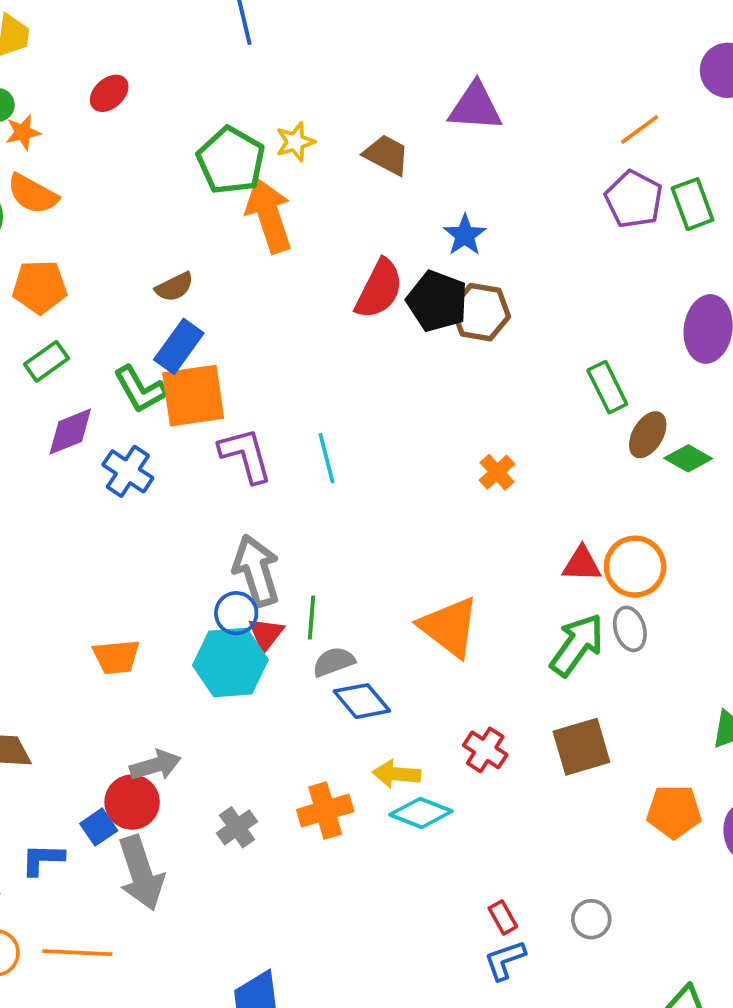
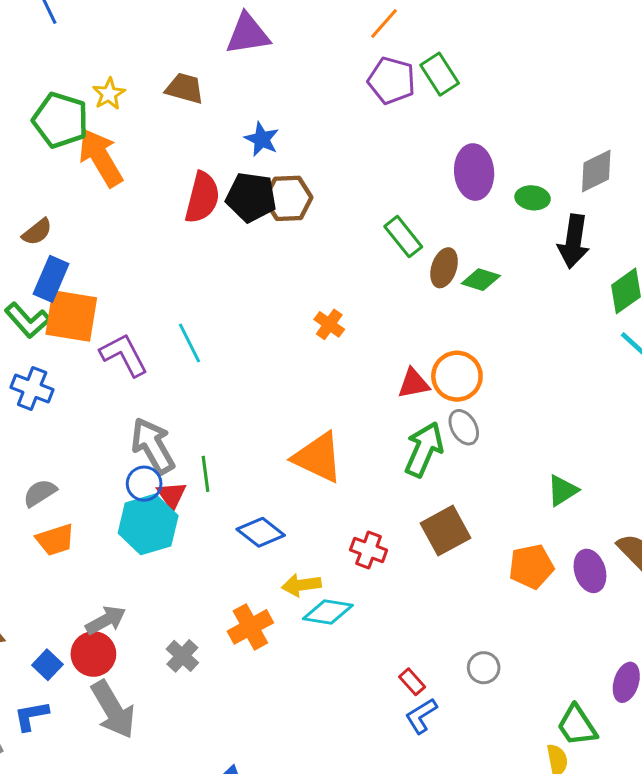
orange square: (193, 396) -> (71, 316), turned 30
gray semicircle: (334, 662) -> (40, 493), moved
blue square: (99, 827) -> (47, 665), moved

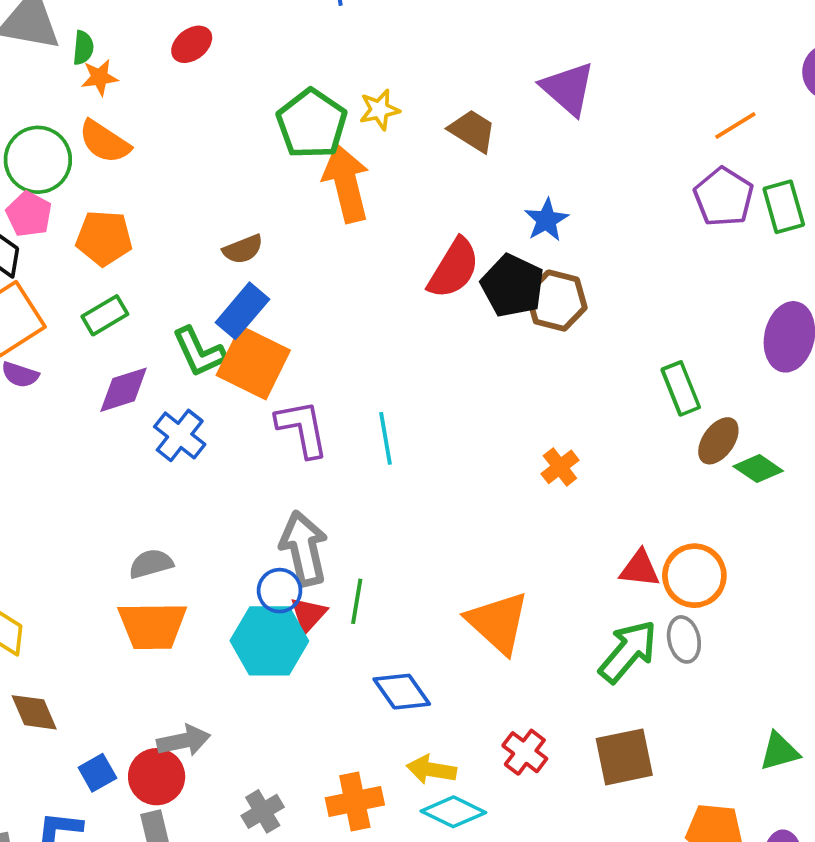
purple triangle: (248, 34) -> (568, 89), turned 33
orange trapezoid: (55, 540) -> (152, 626), size x1.4

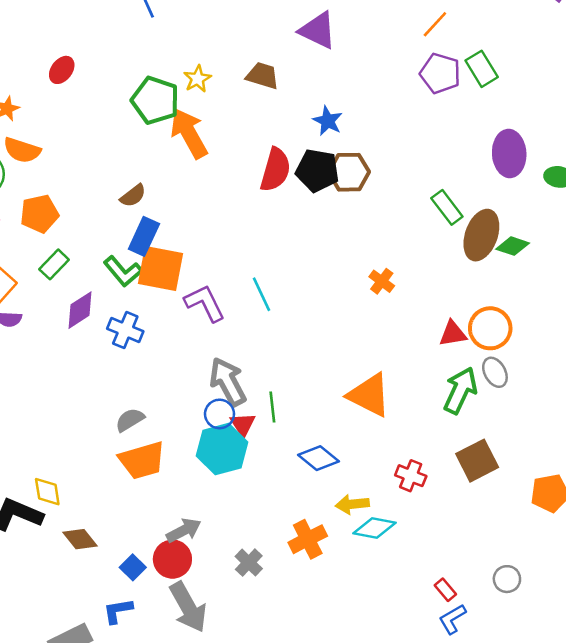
brown ellipse: (718, 441) -> (481, 235), size x1.5

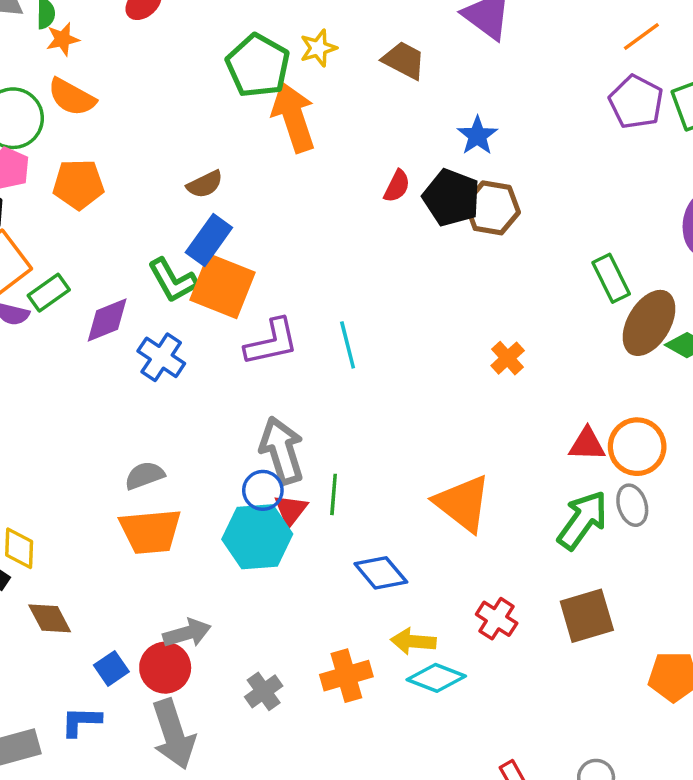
red semicircle: (275, 170) -> (397, 186), size x0.6
green rectangle: (54, 264) -> (49, 293), moved
purple L-shape: (205, 303) -> (272, 342), turned 93

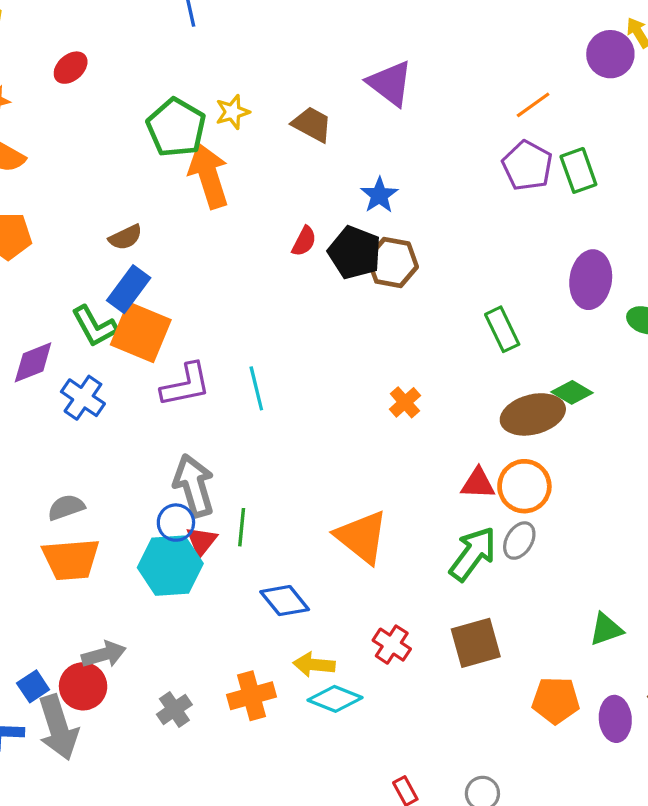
brown ellipse: (649, 323) -> (533, 414), moved, turned 44
gray ellipse: (632, 505) -> (519, 541), turned 48
gray arrow: (174, 734) -> (58, 728), moved

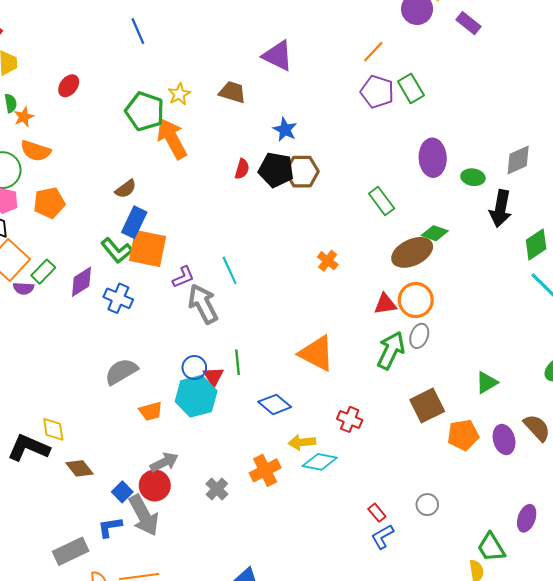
purple L-shape: (186, 385) -> (183, 277), size x0.7
gray arrow: (194, 486) -> (203, 304), moved
gray semicircle: (66, 507) -> (121, 372), size x1.4
orange trapezoid: (71, 559) -> (151, 411), moved, size x0.6
brown square: (476, 643) -> (427, 405), moved

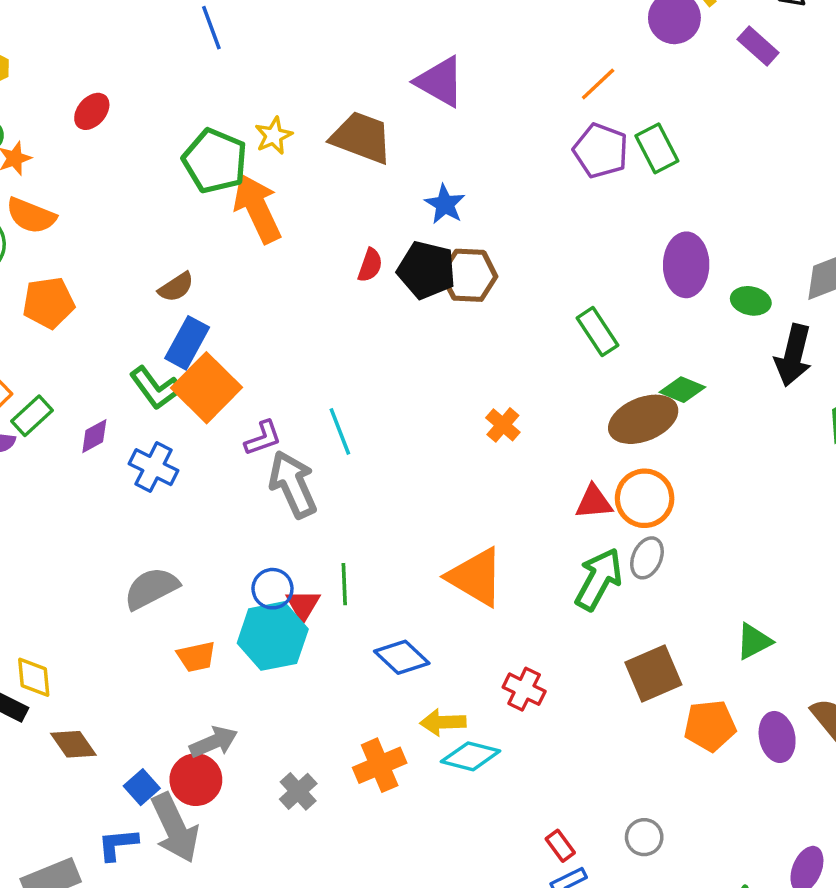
brown trapezoid: (232, 92) -> (361, 137), size x1.4
orange square: (147, 249) -> (206, 388), turned 30
purple diamond: (81, 282) -> (94, 436), size x0.7

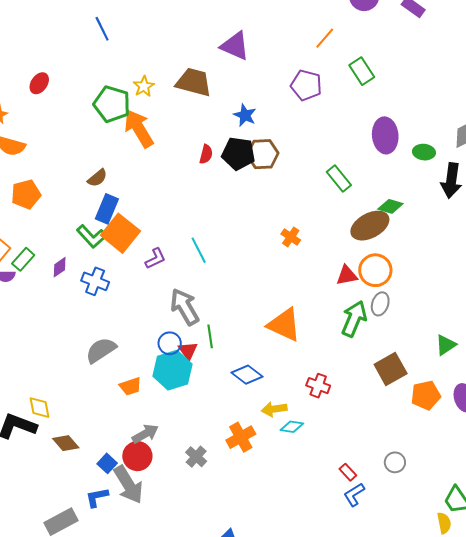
purple pentagon: (601, 151) -> (306, 85), moved
gray arrow: (293, 484) -> (185, 307), moved
cyan diamond: (471, 756) -> (292, 427), size x0.7

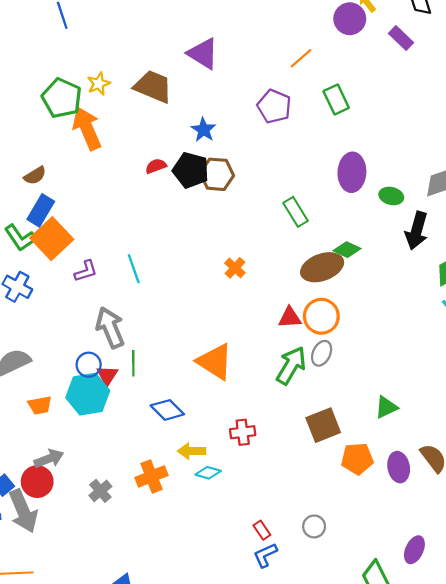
red semicircle: (206, 154) -> (156, 166), turned -132
red cross: (318, 386) -> (243, 432), turned -35

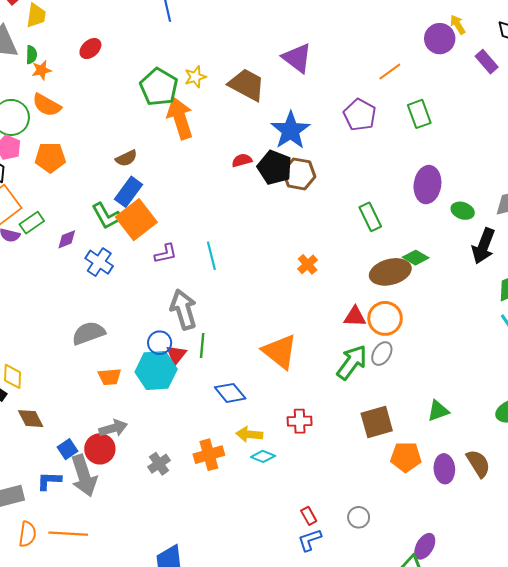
blue star: (204, 130) -> (291, 130), size x1.6
purple ellipse: (414, 550) -> (425, 546), moved

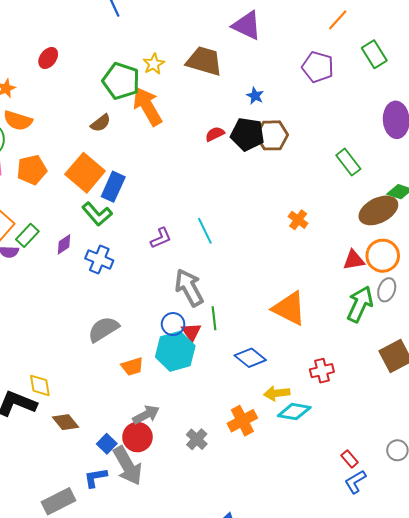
blue star: (291, 130) -> (255, 96), size x0.5
brown semicircle: (126, 158) -> (101, 123), moved
orange square: (136, 220) -> (85, 173), moved
cyan diamond: (263, 456) -> (294, 412), size x1.4

